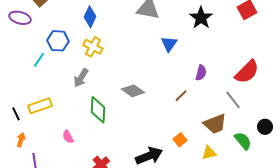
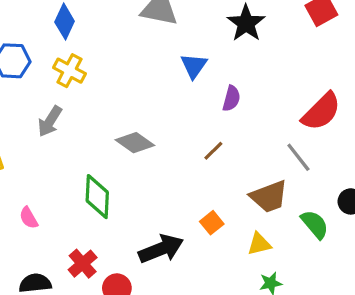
purple semicircle: (201, 73) -> (231, 98), moved
green diamond: (98, 110) -> (97, 197), moved

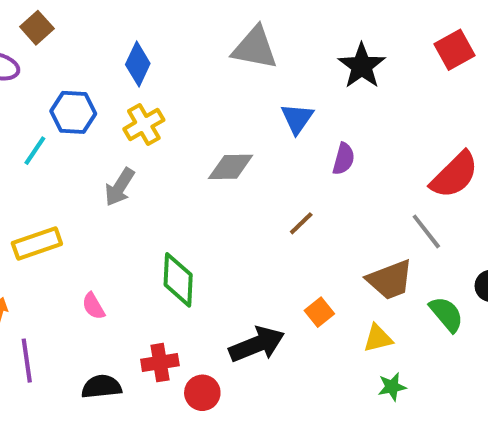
yellow cross: (69, 71) -> (144, 124), turned 32
gray diamond: (135, 143) -> (231, 167), moved, turned -36
brown line: (213, 151) -> (301, 223), moved
red cross: (83, 264) -> (160, 363), turned 32

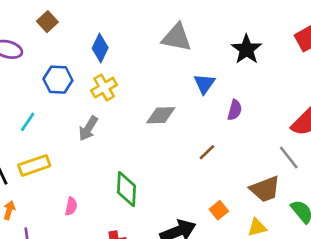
brown square: (37, 28) -> (47, 22), moved
cyan line: (35, 151) -> (28, 122), moved
pink semicircle: (93, 306) -> (71, 206), turned -138

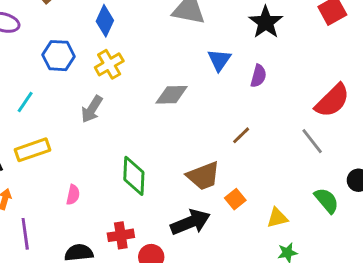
purple semicircle: (235, 110) -> (258, 76), moved
brown line: (207, 152) -> (241, 135), moved
brown trapezoid: (265, 189) -> (203, 176), moved

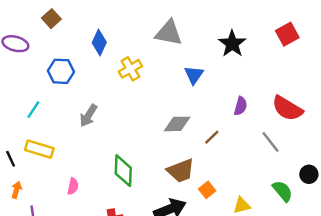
yellow cross: (109, 64) -> (130, 69), moved
purple semicircle: (258, 76) -> (241, 106), moved
gray diamond: (172, 95) -> (177, 124), moved
red semicircle: (332, 101) -> (287, 108), turned 76
yellow rectangle: (32, 150) -> (39, 149), turned 36

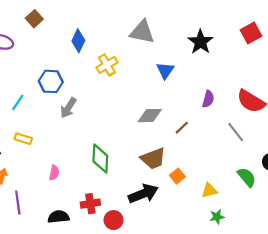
blue hexagon: (61, 71) -> (51, 81), moved
yellow rectangle: (39, 149) -> (23, 139), size x0.7

